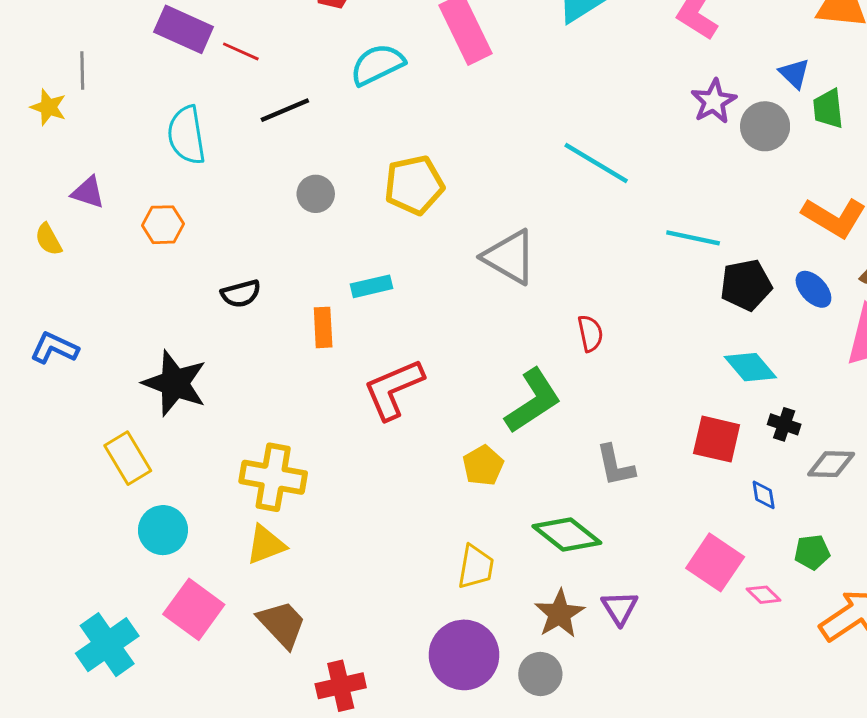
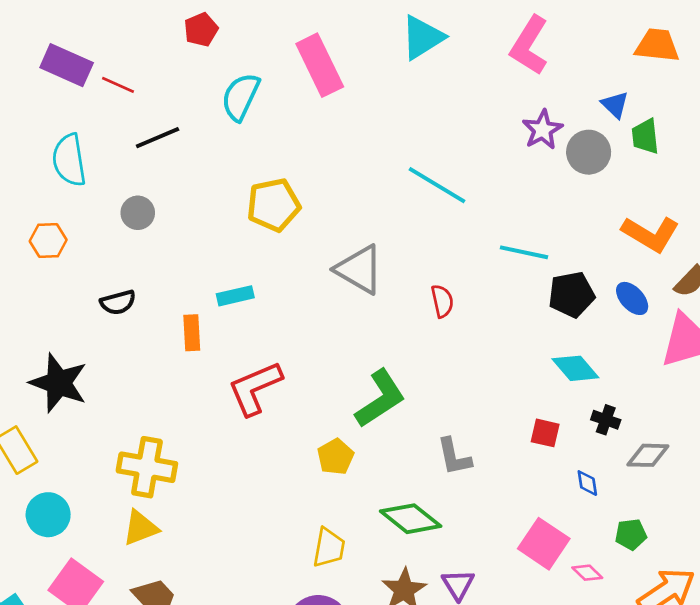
cyan semicircle: (377, 65) -> (241, 97), turned -39
gray circle: (316, 194) -> (138, 213), moved
red semicircle: (590, 333) -> (442, 301), moved
red square: (717, 439) -> (545, 433), size x0.7

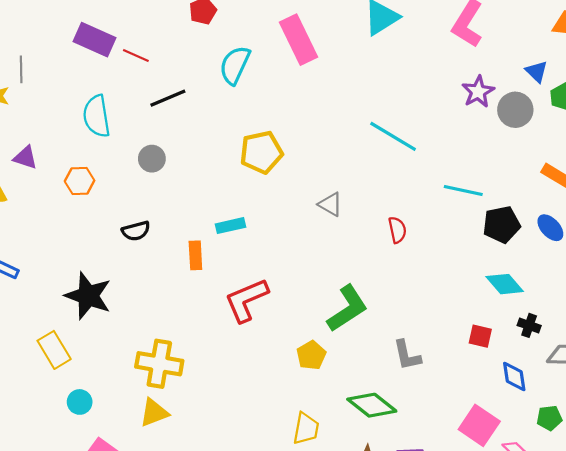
gray triangle: (359, 269) -> (330, 204), size x0.6
blue diamond: (587, 483) -> (514, 376), size x1.4
cyan circle: (48, 515) -> (80, 402), size x0.7

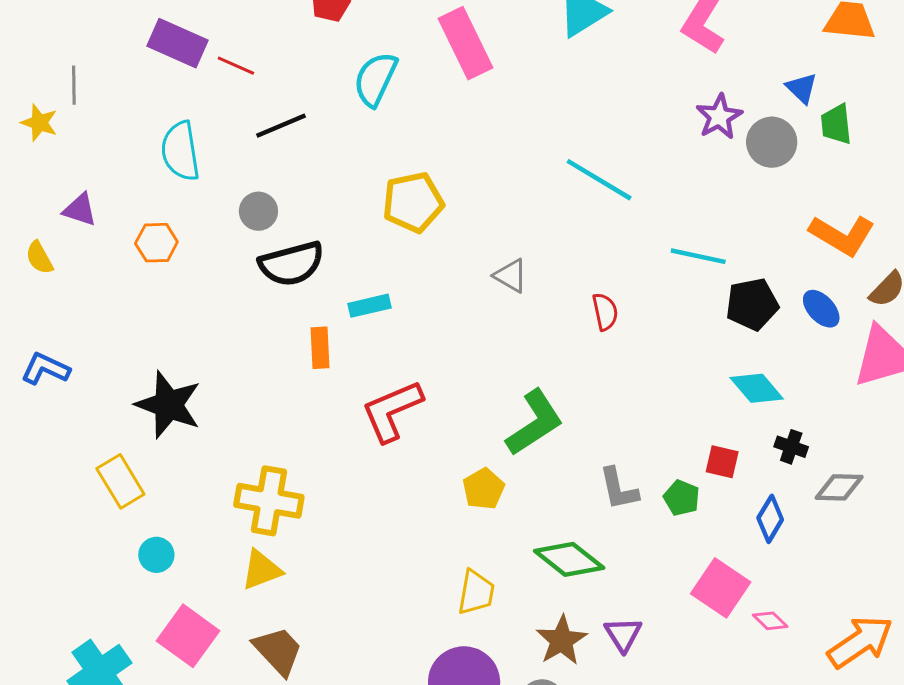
black semicircle: (136, 231) -> (291, 264), moved, size x1.6
blue diamond: (514, 376) -> (770, 519), turned 40
green pentagon: (549, 418) -> (682, 498), moved, turned 30

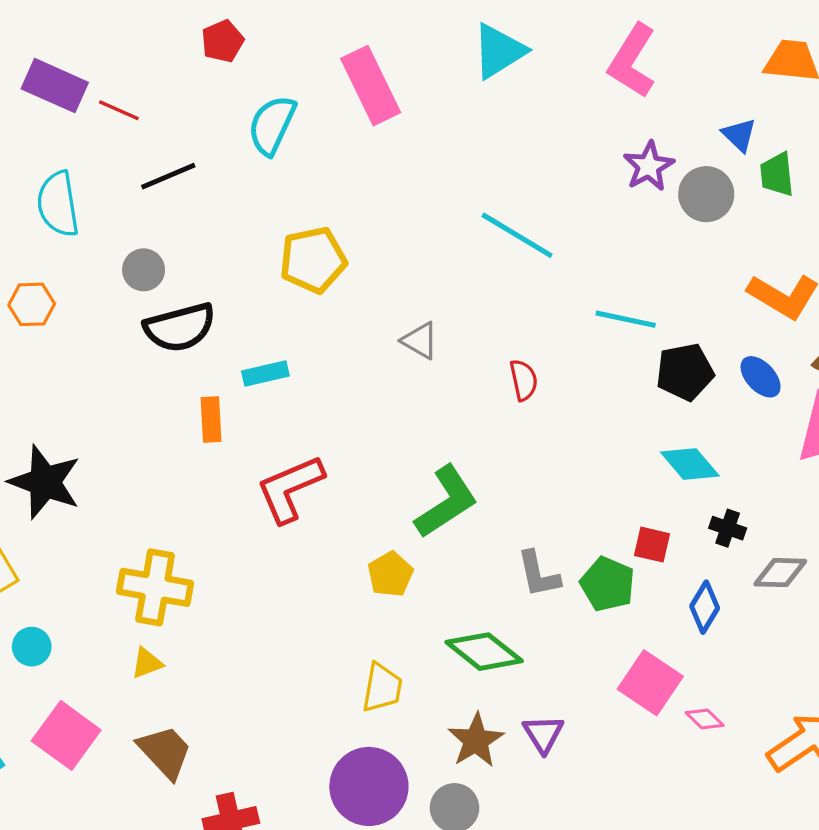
green pentagon: (682, 498) -> (608, 584), size x1.4
yellow triangle: (261, 570) -> (147, 663), size x0.7

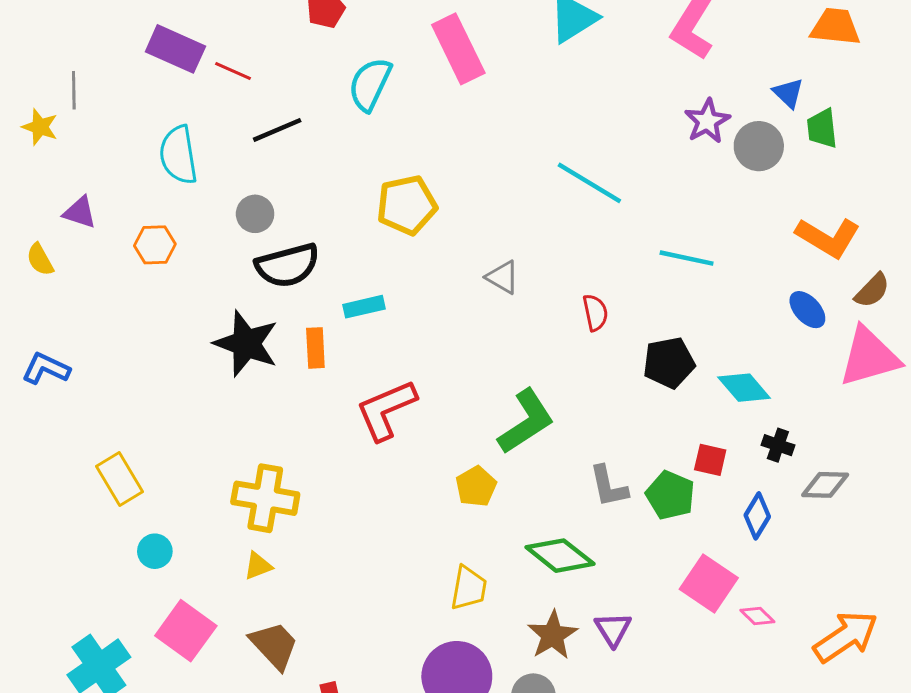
black pentagon: (685, 372) -> (669, 363), moved
black star: (45, 482) -> (246, 343), moved

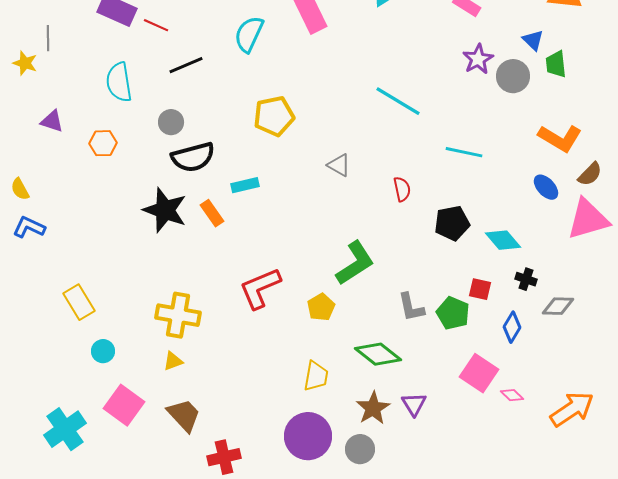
yellow semicircle: (40, 260) -> (20, 189), moved
orange rectangle: (315, 348) -> (212, 213), turned -32
red L-shape: (386, 410) -> (260, 288), moved

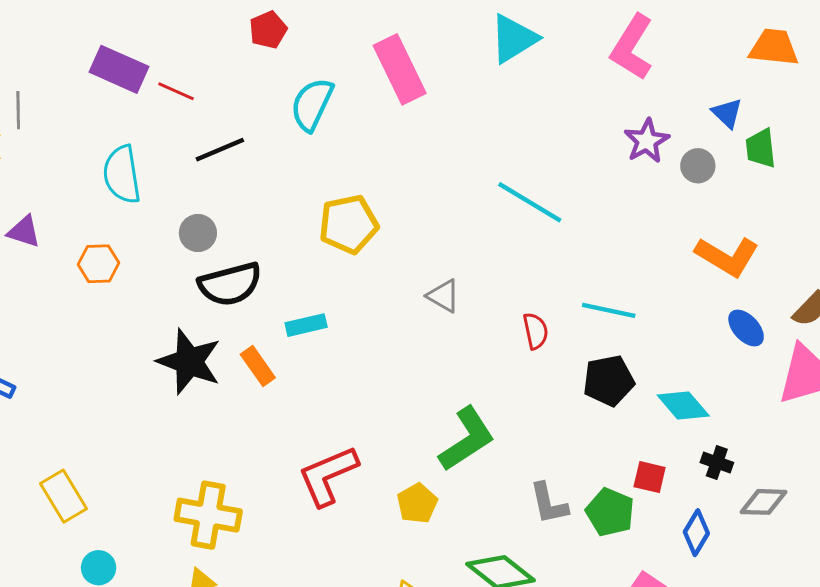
gray circle: (513, 76) -> (698, 166), size x0.7
orange L-shape: (560, 138) -> (727, 256), moved
cyan line: (464, 152) -> (609, 310), moved

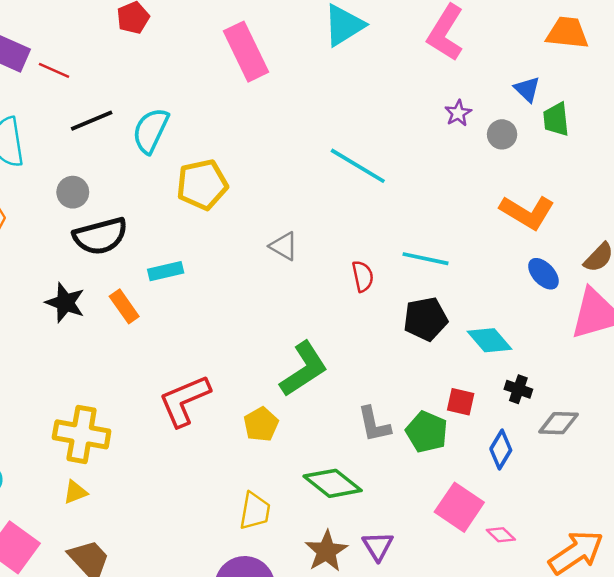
cyan semicircle: (312, 104) -> (151, 131), moved
purple star: (647, 141) -> (458, 113), size x0.7
black star: (189, 362) -> (65, 303), size x0.7

